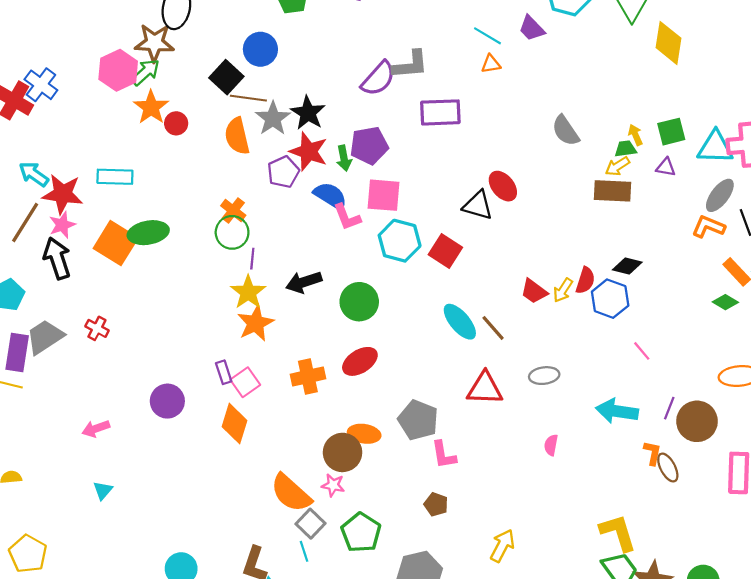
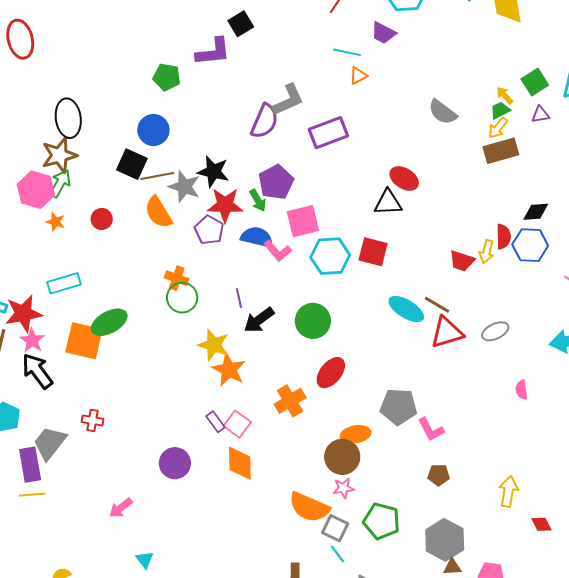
orange star: (151, 107) -> (56, 222), moved, size x0.6
purple line: (252, 259) -> (239, 298), moved
red triangle: (485, 388) -> (447, 332), moved

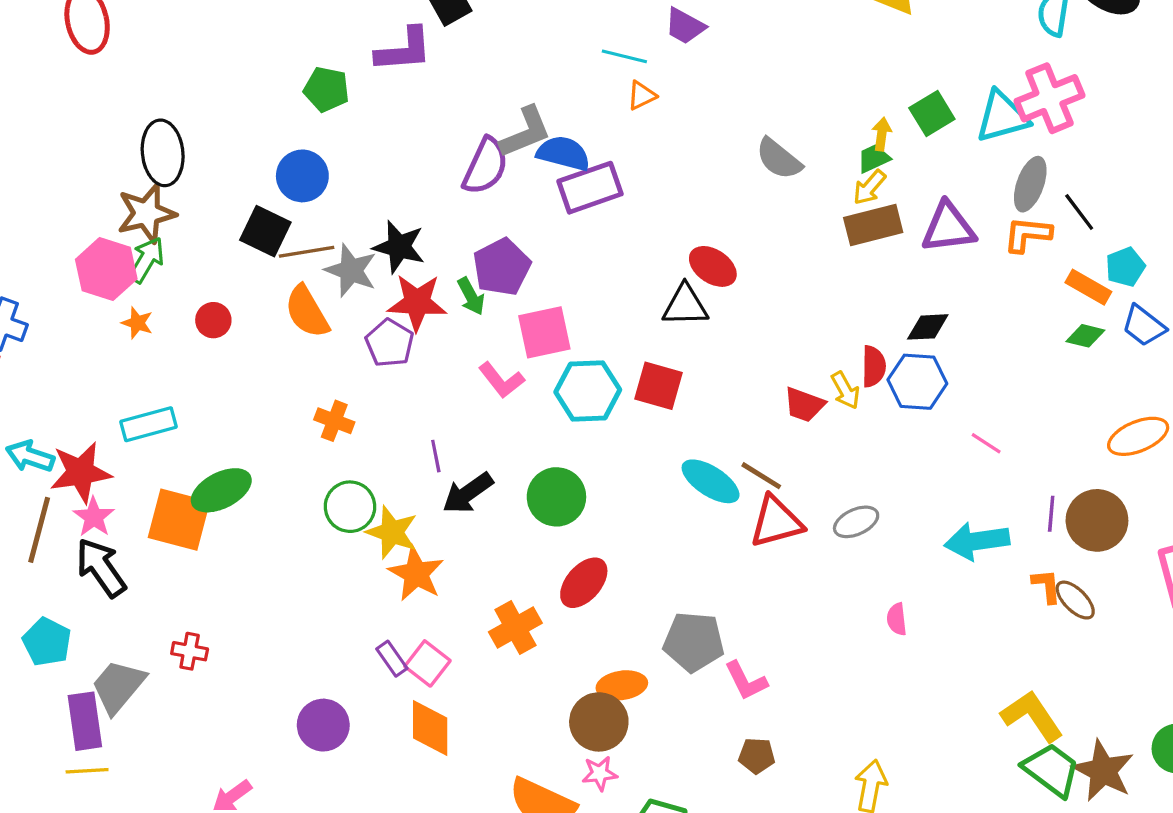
yellow arrow: (505, 95) -> (882, 134), turned 48
purple triangle: (540, 115) -> (948, 228), moved, size x1.8
blue semicircle: (257, 237) -> (563, 153), moved
yellow arrow: (487, 252) -> (845, 390), turned -45
green circle: (182, 298) -> (350, 507), moved

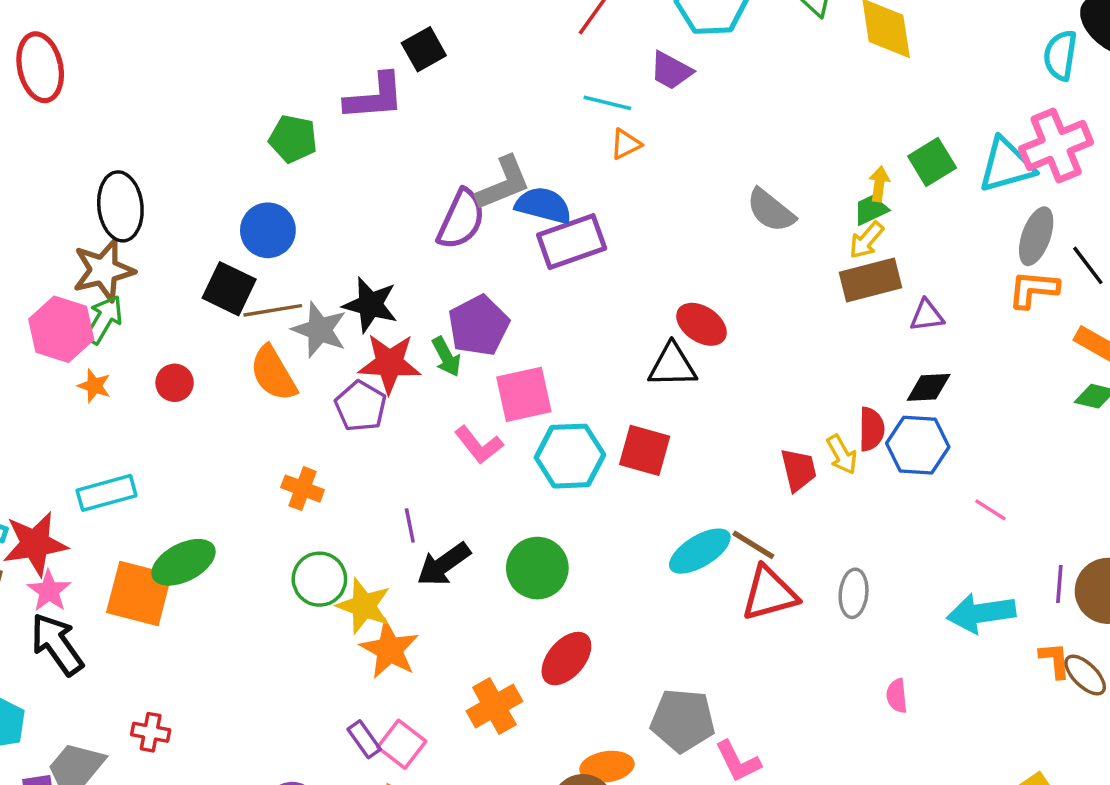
purple triangle: (948, 228) -> (927, 316), moved, size x0.6
red trapezoid: (804, 405) -> (798, 470), turned -123
cyan ellipse: (711, 481) -> (700, 551), turned -64
gray ellipse: (856, 522) -> (854, 593), turned -60

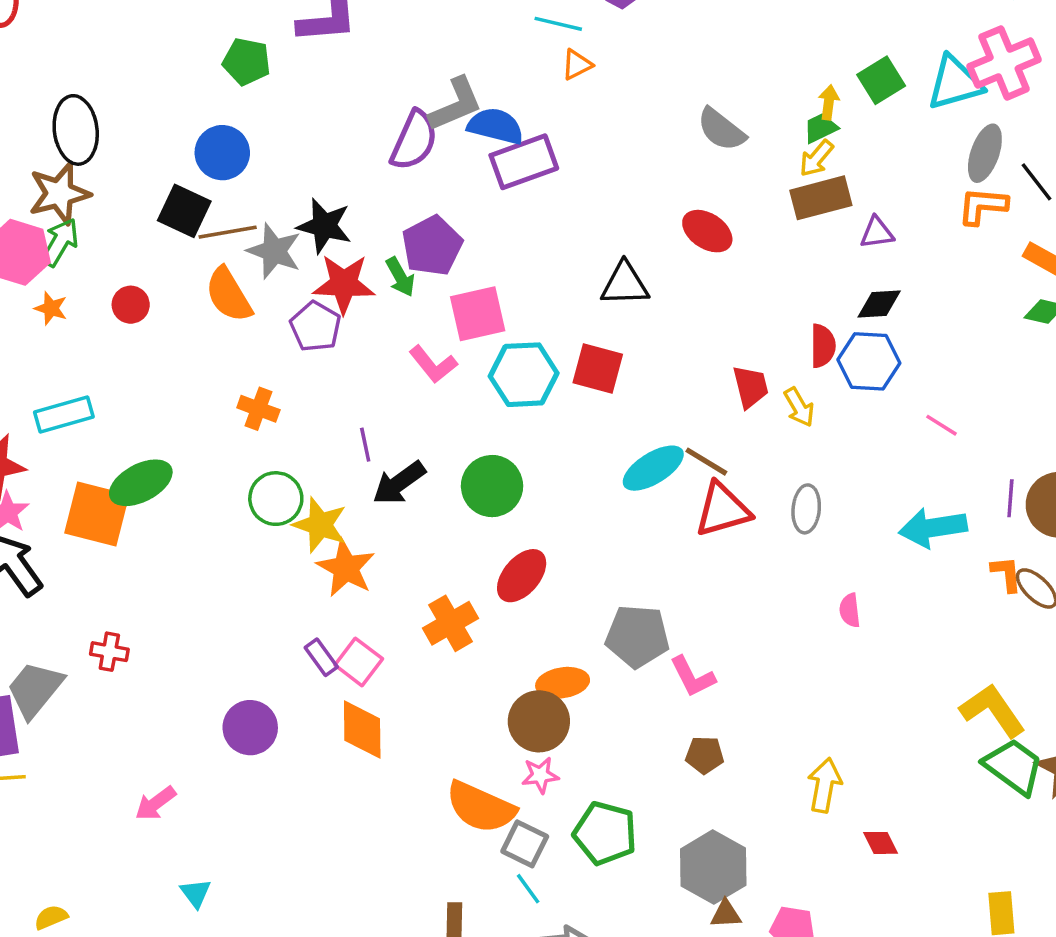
red ellipse: (701, 324) -> (707, 231), moved
yellow arrow: (842, 455) -> (799, 407), moved

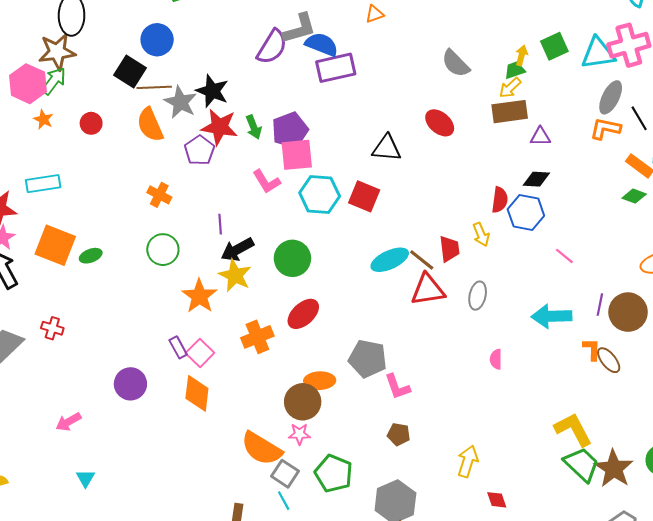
purple pentagon: (432, 246) -> (290, 130), moved
red trapezoid: (751, 387) -> (449, 249), moved
green ellipse: (141, 483) -> (91, 256), moved, size x0.6
yellow star: (320, 525) -> (235, 275), moved

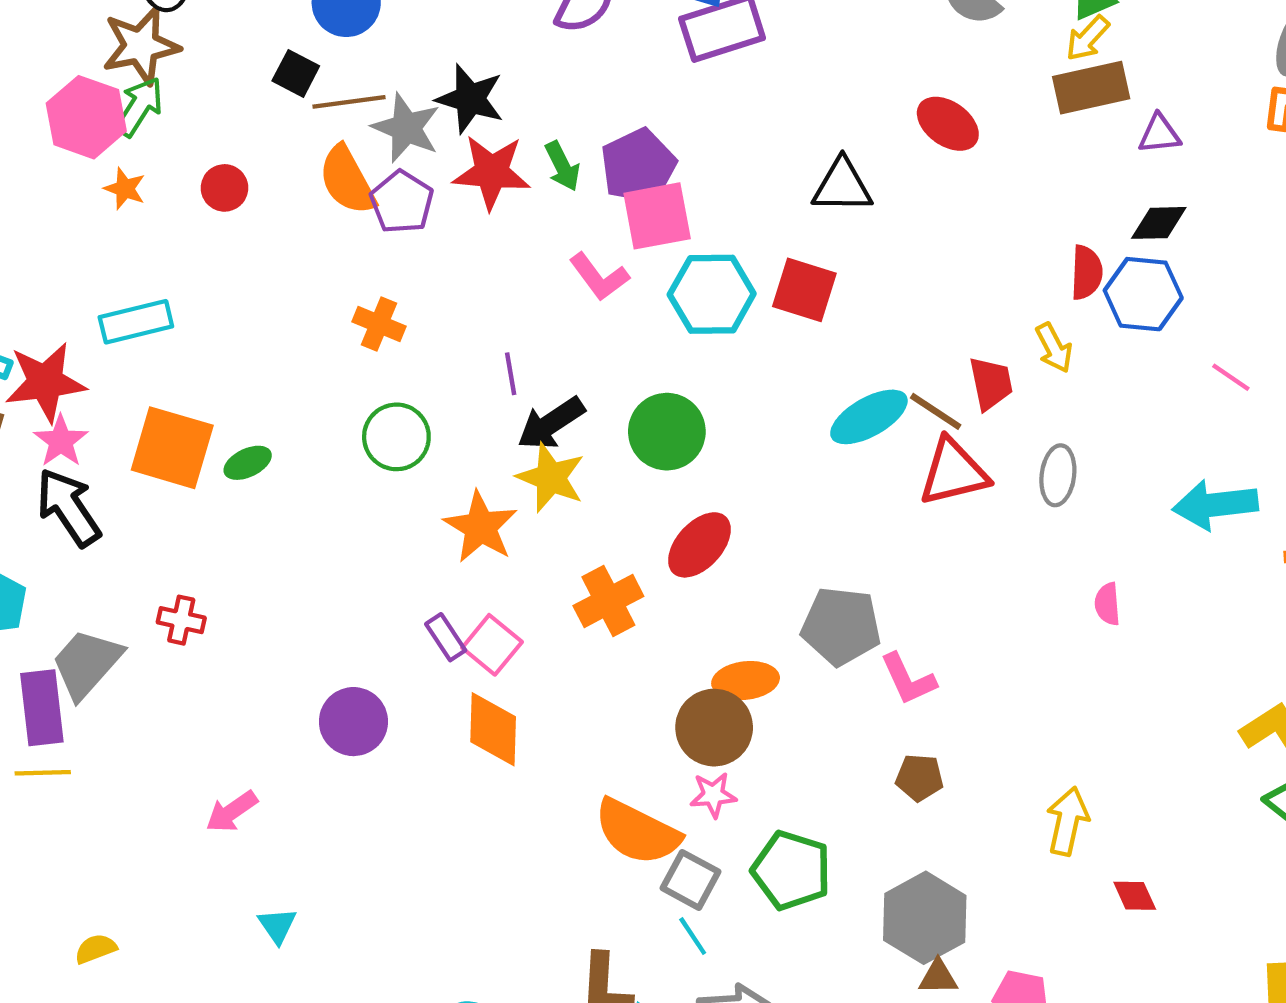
black square: (130, 72) -> (296, 73), size x0.7
purple pentagon: (199, 150) -> (402, 202), moved

